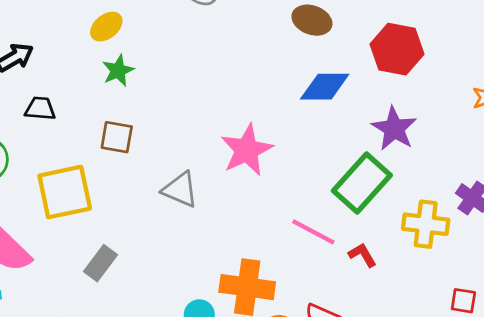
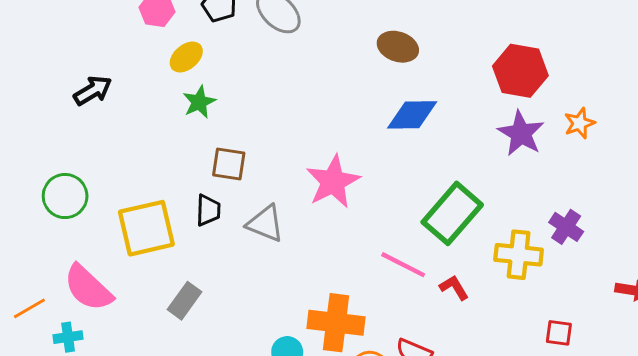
red hexagon: (397, 49) -> (520, 71), moved
black trapezoid: (40, 109) -> (208, 210), moved, turned 88
purple star: (394, 129) -> (521, 133), moved
brown square: (117, 137) -> (229, 164), moved

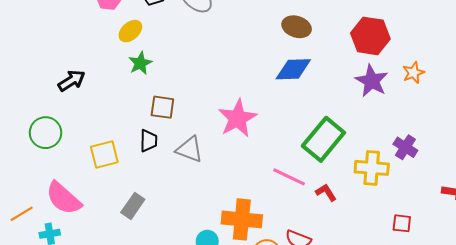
brown ellipse: (398, 47) -> (297, 27), moved
black arrow: (93, 91) -> (71, 81), moved
yellow square: (146, 228) -> (104, 154), size x0.7

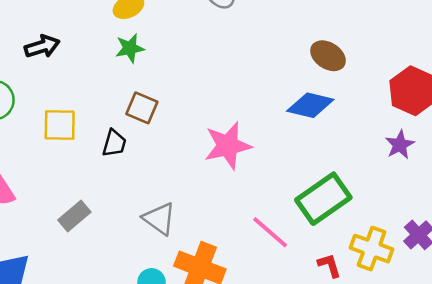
purple star: (372, 81) -> (400, 145), size x0.7
gray triangle: (190, 149) -> (159, 219), moved
yellow square: (104, 154) -> (60, 125), moved
red L-shape: (326, 192) -> (329, 265), moved

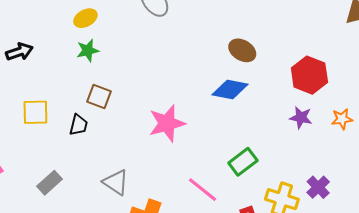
purple star: (400, 145) -> (301, 118), turned -30
green rectangle: (323, 199) -> (243, 162), size x0.7

